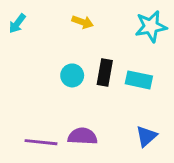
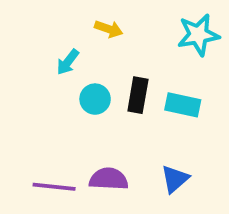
cyan arrow: (17, 24) -> (68, 62), moved
blue triangle: (146, 136) -> (175, 179), moved

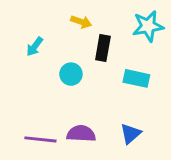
cyan arrow: (68, 62) -> (35, 46), moved
black rectangle: (138, 95) -> (103, 48), moved

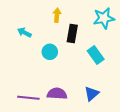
yellow arrow: (81, 22) -> (57, 15), turned -104
cyan arrow: (35, 46) -> (24, 32), turned 80
cyan rectangle: (136, 78) -> (96, 55), turned 42

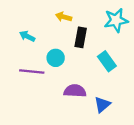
yellow arrow: (57, 15) -> (64, 17), turned -80
purple semicircle: (57, 94) -> (75, 91), moved
purple line: (28, 98) -> (32, 72), moved

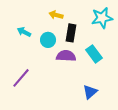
cyan circle: (56, 58) -> (48, 40), moved
purple line: (32, 72) -> (21, 78), moved, turned -55
purple semicircle: (75, 91) -> (66, 56), moved

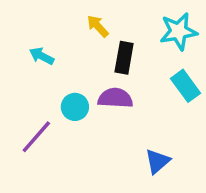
yellow arrow: (56, 15) -> (98, 26), turned 32
cyan circle: (48, 40) -> (75, 107), moved
cyan rectangle: (94, 54) -> (185, 86), moved

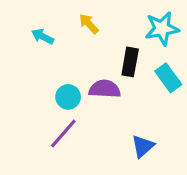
cyan arrow: (42, 56) -> (43, 36), moved
black rectangle: (124, 58) -> (130, 62), moved
purple line: (36, 137) -> (63, 134), moved

